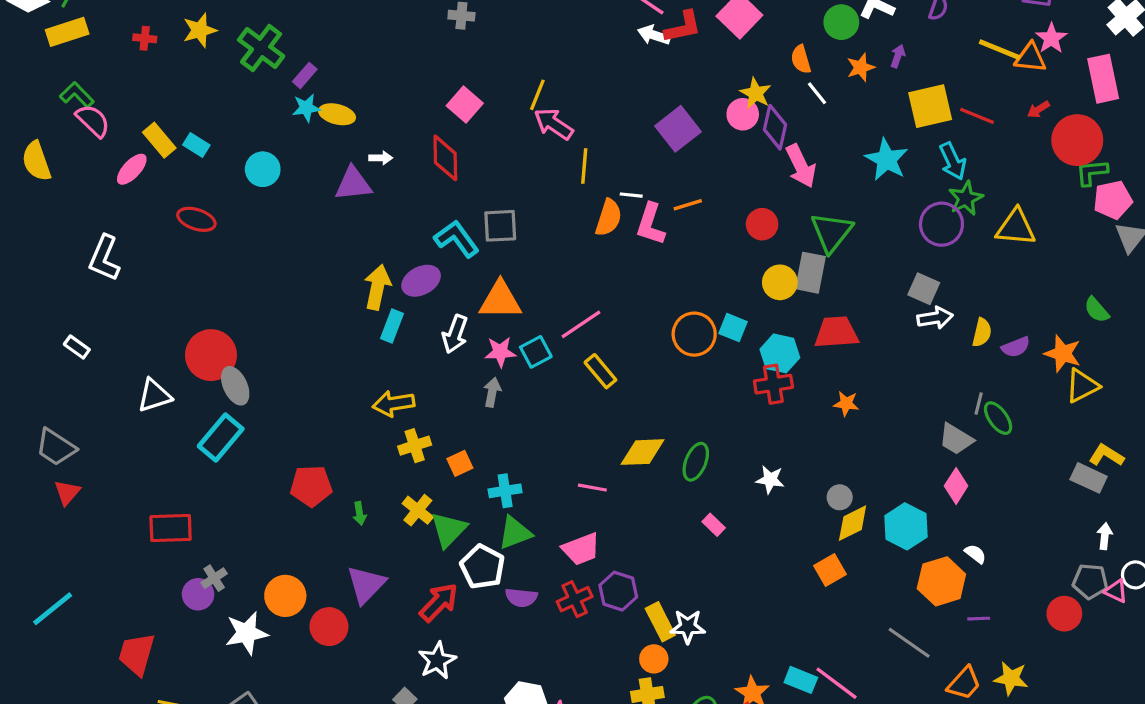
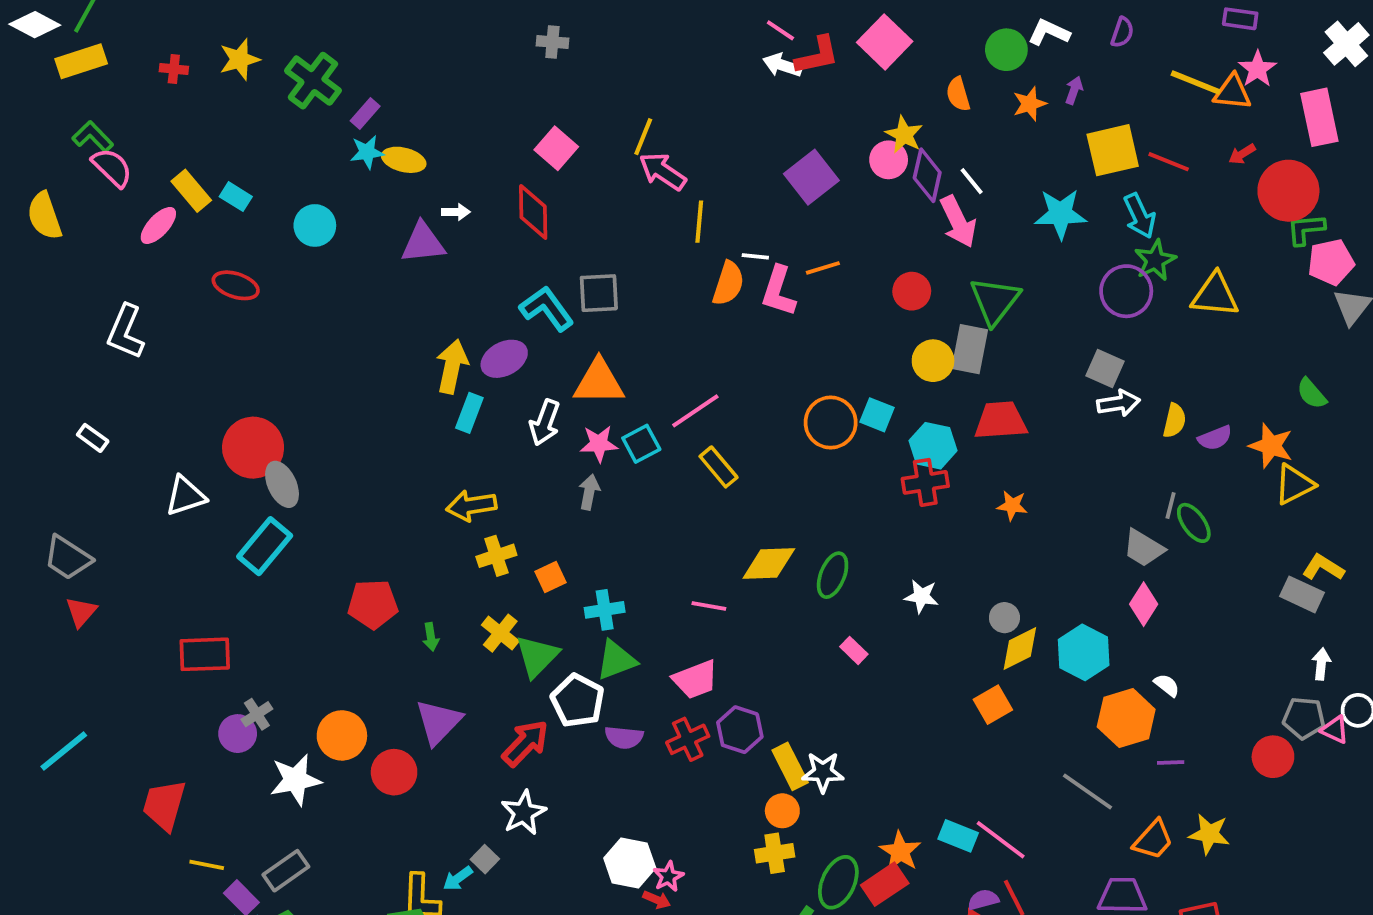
white line: (817, 93) -> (972, 181), moved
cyan star: (887, 160) -> (1060, 214), turned -30

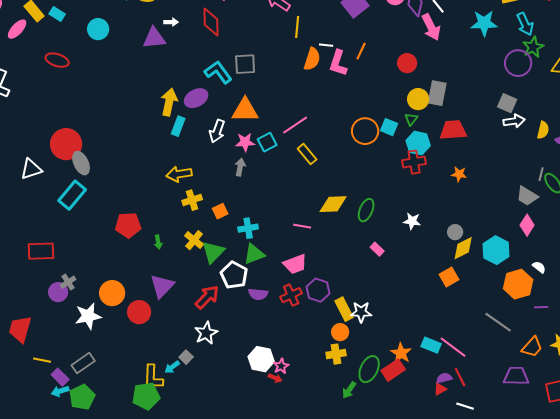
orange line: (823, 268) -> (361, 51), turned -48
green triangle: (995, 301) -> (411, 119), moved, size x0.5

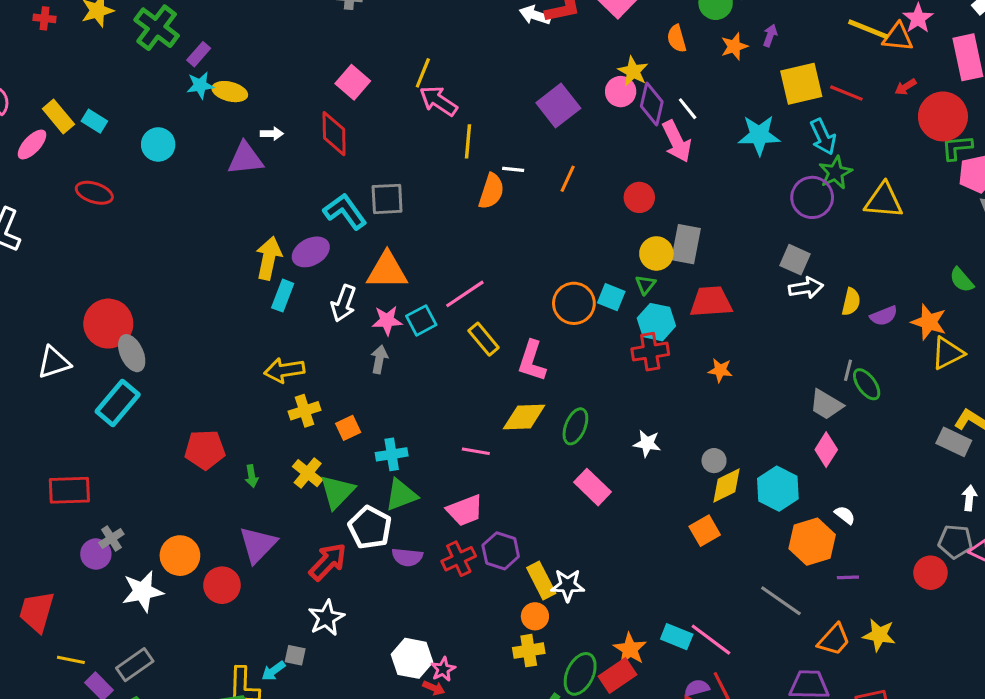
pink L-shape: (338, 63) -> (532, 361), moved
pink rectangle: (377, 249) -> (593, 487), size x1.6
gray square: (186, 357) -> (295, 655), turned -32

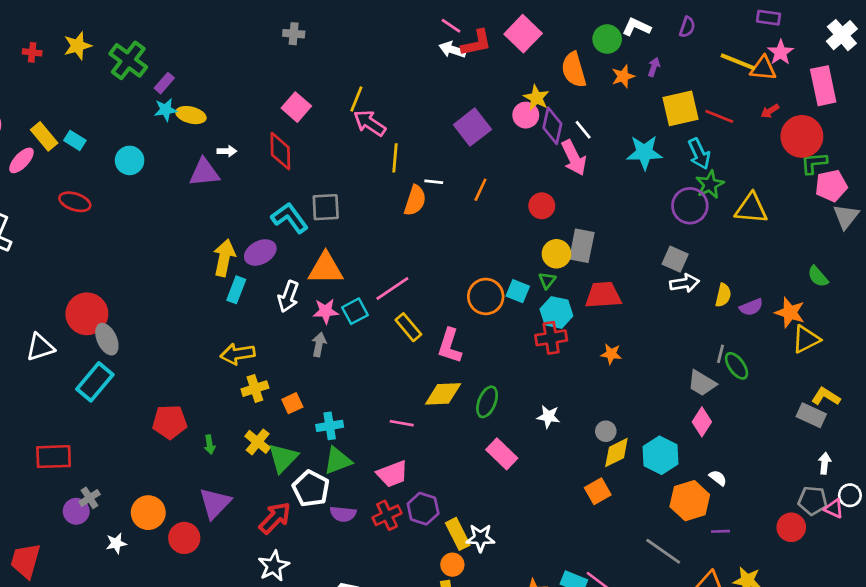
orange semicircle: (677, 39) -> (574, 70), size x1.5
white star: (143, 591) -> (116, 543), size x0.6

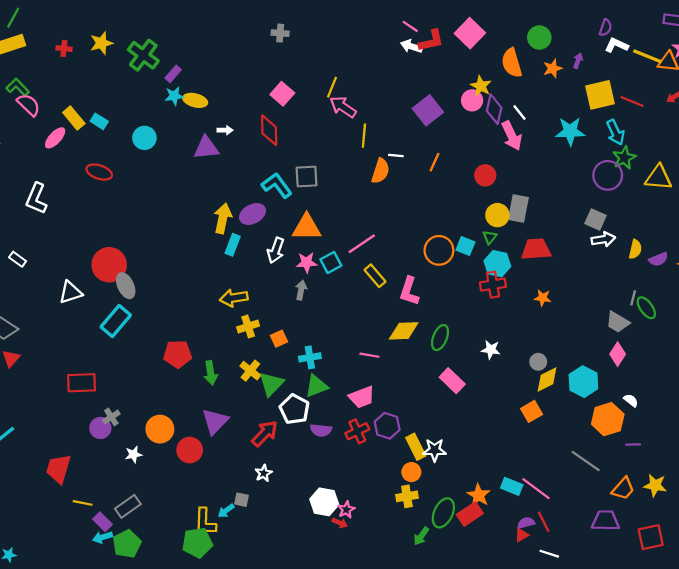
white L-shape: (636, 27) -> (617, 45), moved
green arrow: (210, 445) -> (211, 373), size x1.5
white star: (274, 566) -> (264, 473), size x0.7

